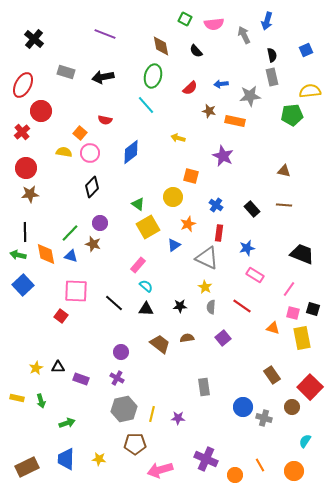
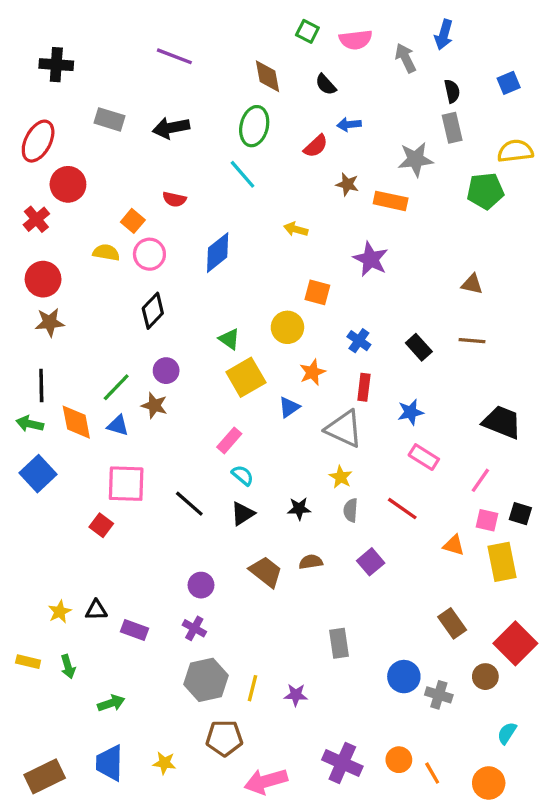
black cross: (34, 39) -> (56, 65), turned -36
blue arrow: (221, 84) -> (349, 124), moved
black triangle: (146, 309) -> (243, 514), turned -35
orange circle: (235, 475) -> (399, 760), moved

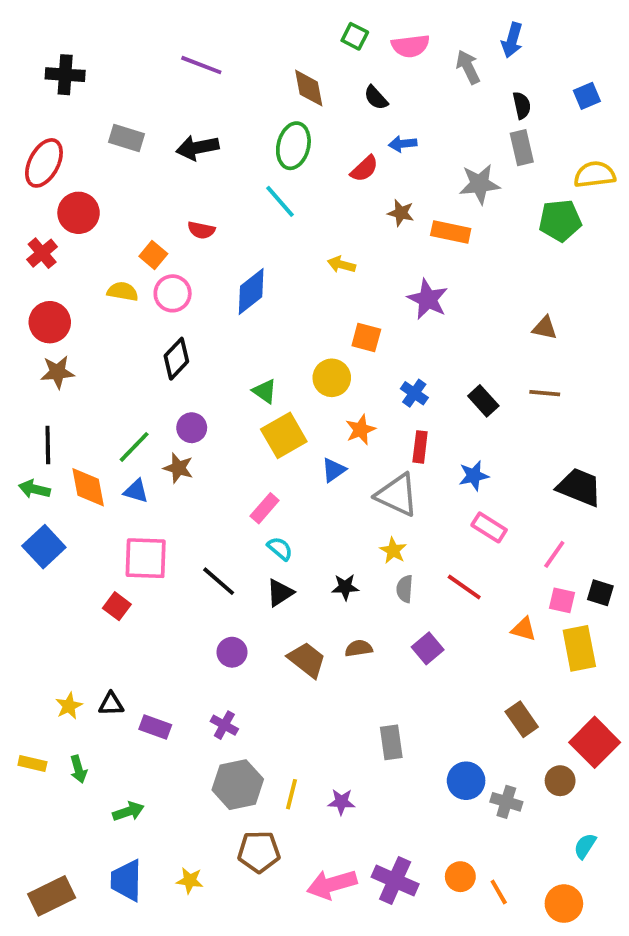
purple circle: (201, 585) -> (232, 652), moved
pink arrow: (266, 781) -> (332, 884), moved

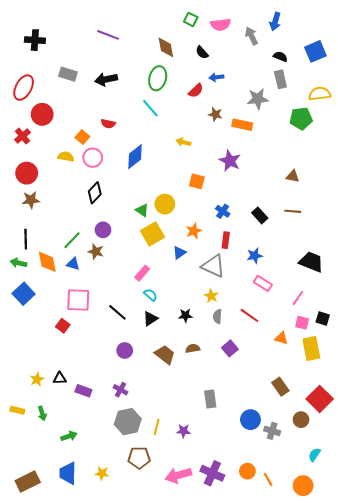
blue square: (587, 96) -> (315, 51), size x1.5
black semicircle: (522, 105) -> (280, 57), turned -56
yellow circle: (332, 378) -> (165, 204), moved

